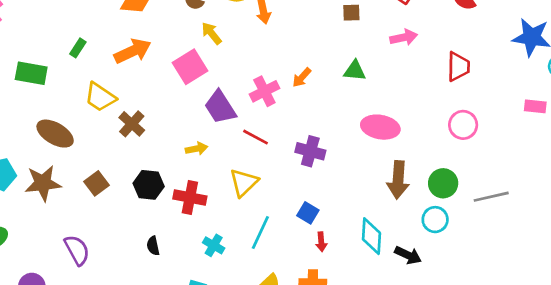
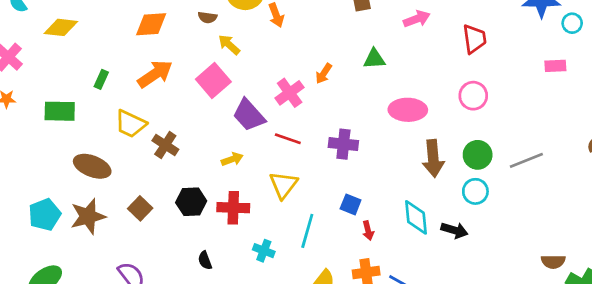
pink circle: (463, 125) -> (473, 96), moved

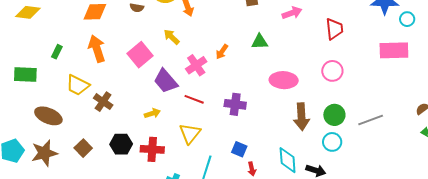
yellow arrow: (229, 45) -> (172, 37), moved
pink rectangle: (555, 66) -> (394, 50), size x1.8
orange arrow: (155, 74) -> (97, 49), turned -76

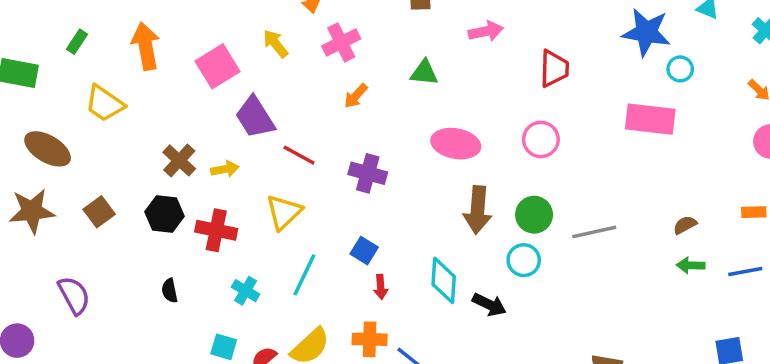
orange arrow: (222, 52) -> (356, 96), moved
pink cross: (196, 65) -> (341, 42), moved
brown cross: (103, 102) -> (179, 160), moved

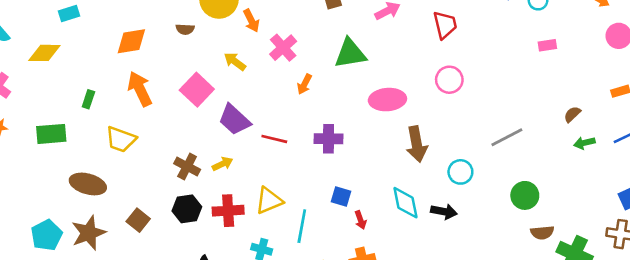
green triangle: (424, 73) -> (350, 54), size x1.5
pink rectangle: (650, 119) -> (547, 45), moved, size x0.5
yellow triangle: (284, 212) -> (269, 201), moved, turned 36
green circle: (534, 215) -> (525, 195), moved

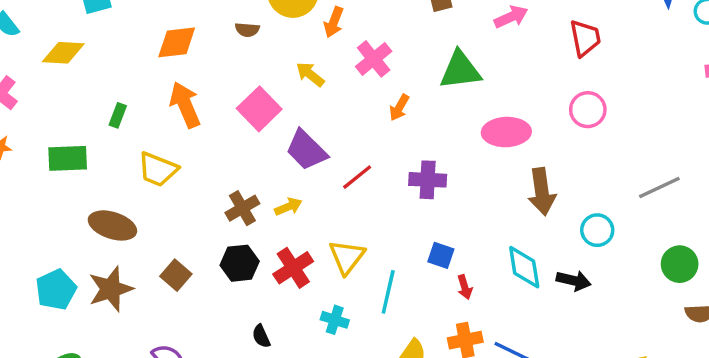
orange arrow: (251, 21) -> (334, 22), turned 45
red line: (274, 139) -> (357, 177), turned -55
brown cross: (187, 167) -> (242, 208), turned 30
yellow triangle: (269, 201) -> (347, 257), turned -32
red cross: (228, 211) -> (293, 268), turned -32

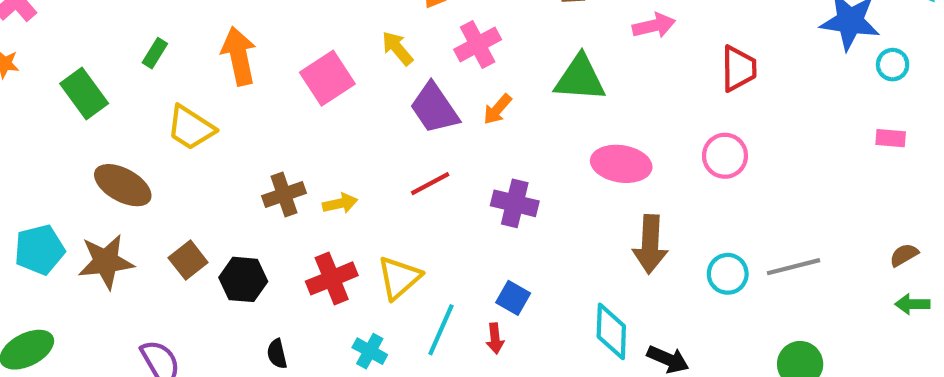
purple trapezoid: (306, 150) -> (434, 108), moved
green rectangle: (68, 158) -> (84, 94), turned 45
cyan circle: (597, 230) -> (728, 274), moved
black hexagon: (240, 263) -> (243, 279), moved
red arrow: (465, 287) -> (495, 338), moved

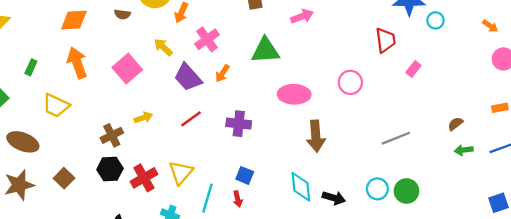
red trapezoid: (739, 69) -> (385, 40), moved
pink rectangle: (891, 138) -> (413, 69), moved, turned -49
yellow arrow: (340, 203) -> (143, 118), moved
cyan circle: (728, 274) -> (377, 189), moved
black hexagon: (243, 279) -> (110, 169), moved

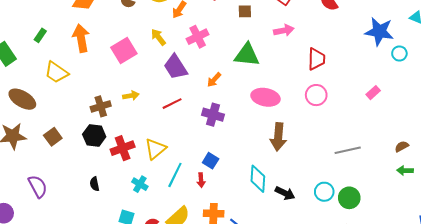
red trapezoid: (385, 40) -> (316, 59), moved
orange arrow: (222, 73) -> (214, 80), moved

